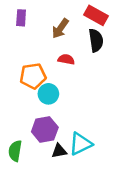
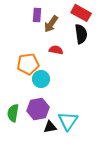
purple rectangle: (21, 18) -> (37, 15), moved
cyan triangle: (80, 144) -> (68, 121), turned -30
green semicircle: (15, 151) -> (13, 113), moved

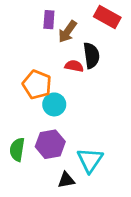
black semicircle: (81, 34) -> (91, 55), moved
orange pentagon: (28, 64) -> (37, 85), turned 30
black triangle: (50, 127) -> (66, 180), moved

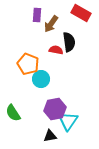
purple hexagon: (50, 144) -> (55, 109), moved
green semicircle: (17, 150) -> (13, 113), turned -42

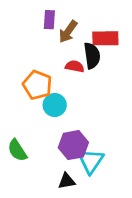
red rectangle: (81, 13) -> (105, 38), moved, turned -30

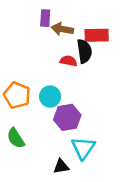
brown arrow: (68, 32) -> (62, 29), turned 65
orange pentagon: (37, 85) -> (17, 95), moved
purple hexagon: (73, 145) -> (67, 117), moved

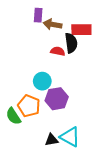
orange pentagon: (17, 95) -> (29, 106), moved
cyan triangle: (83, 148) -> (70, 137), moved, turned -35

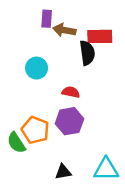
red semicircle: (58, 51) -> (71, 92), moved
cyan circle: (42, 81) -> (37, 68), moved
cyan triangle: (70, 137) -> (106, 169), moved, turned -30

